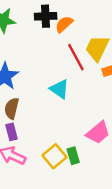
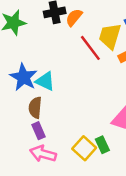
cyan triangle: (59, 89) -> (45, 81), moved

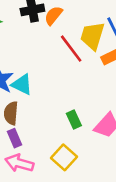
green rectangle: (102, 145) -> (74, 119), moved

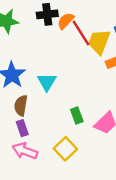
red line: (71, 49) -> (81, 33), moved
cyan triangle: (22, 84) -> (47, 82), moved, turned 30

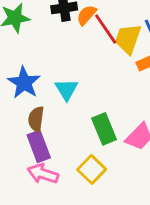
green rectangle: (77, 116) -> (104, 129), size x1.5
purple rectangle: (22, 128) -> (39, 146), size x1.5

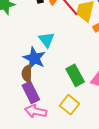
blue star: (24, 83) -> (34, 58), moved
cyan triangle: (66, 89) -> (46, 40), moved

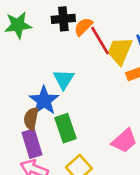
green rectangle: (75, 75) -> (65, 128), moved

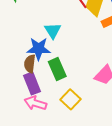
blue star: (44, 101) -> (39, 49), turned -30

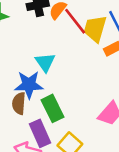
purple rectangle: (32, 83) -> (40, 133), moved

